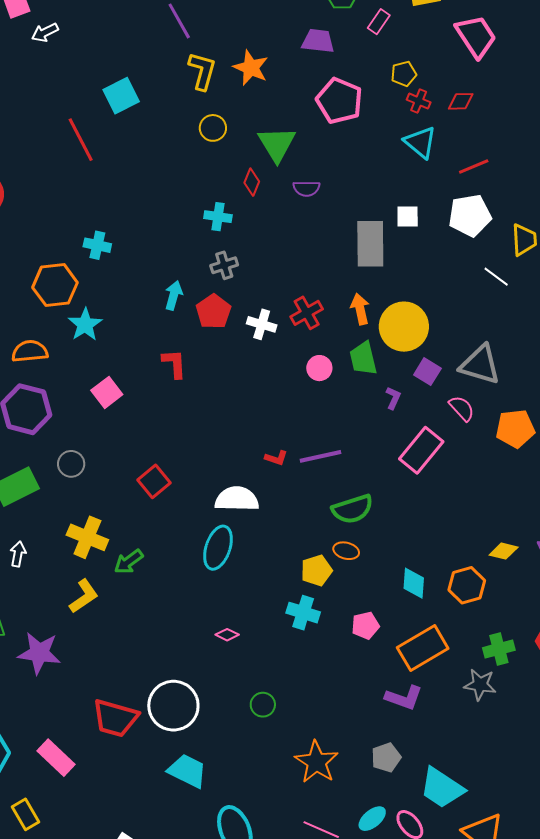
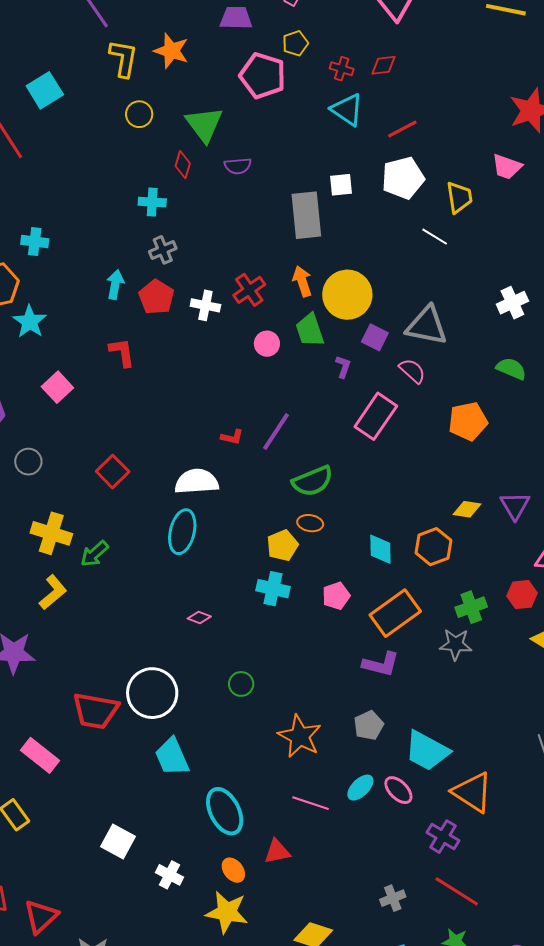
yellow pentagon: (404, 74) -> (295, 43), moved
orange pentagon: (515, 429) -> (468, 421), moved
purple line: (320, 456) -> (276, 432), turned -39
cyan trapezoid: (187, 771) -> (172, 757), turned -135

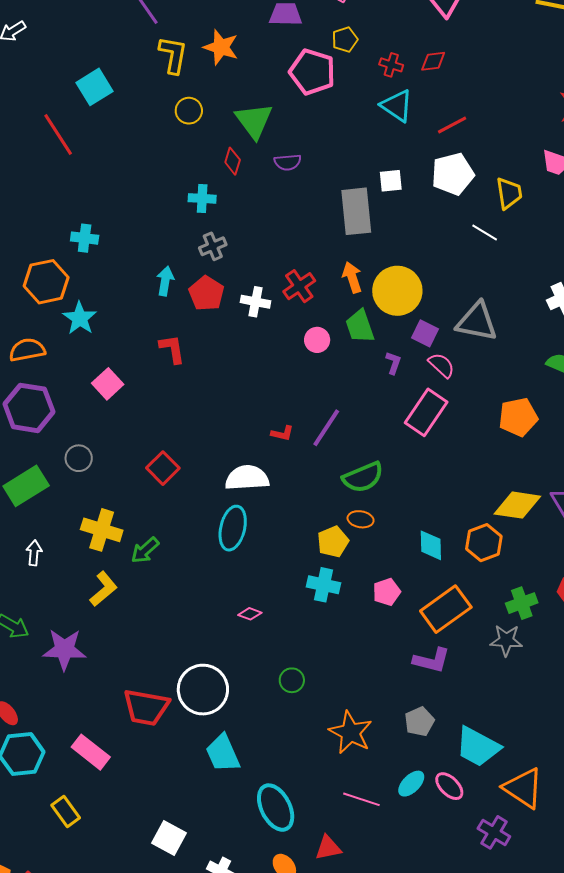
pink semicircle: (412, 371) -> (441, 365), moved
yellow diamond: (467, 509) -> (517, 505), size x1.6

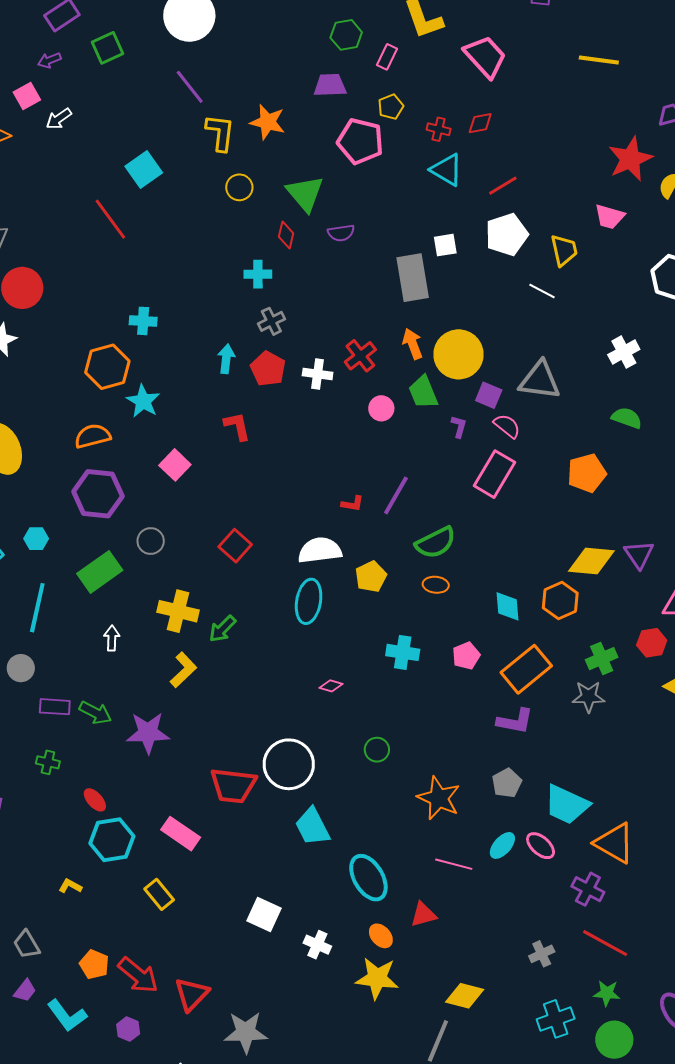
yellow pentagon: (333, 542) -> (371, 577), moved

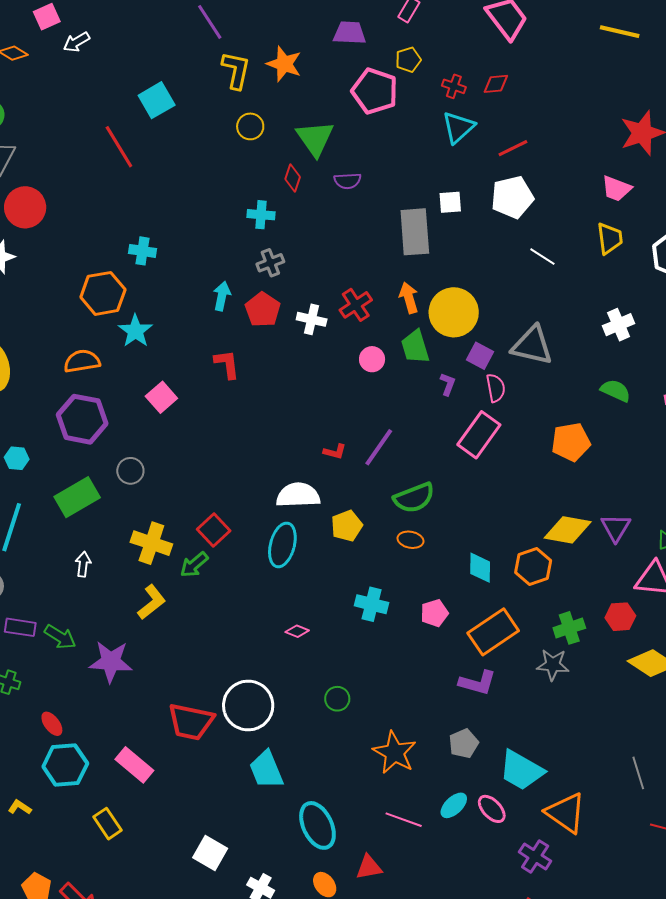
cyan triangle: (447, 170) -> (458, 127), turned 42
yellow trapezoid: (564, 250) -> (610, 239), moved
pink semicircle: (507, 426) -> (496, 388), turned 36
red square: (235, 546) -> (214, 530), moved

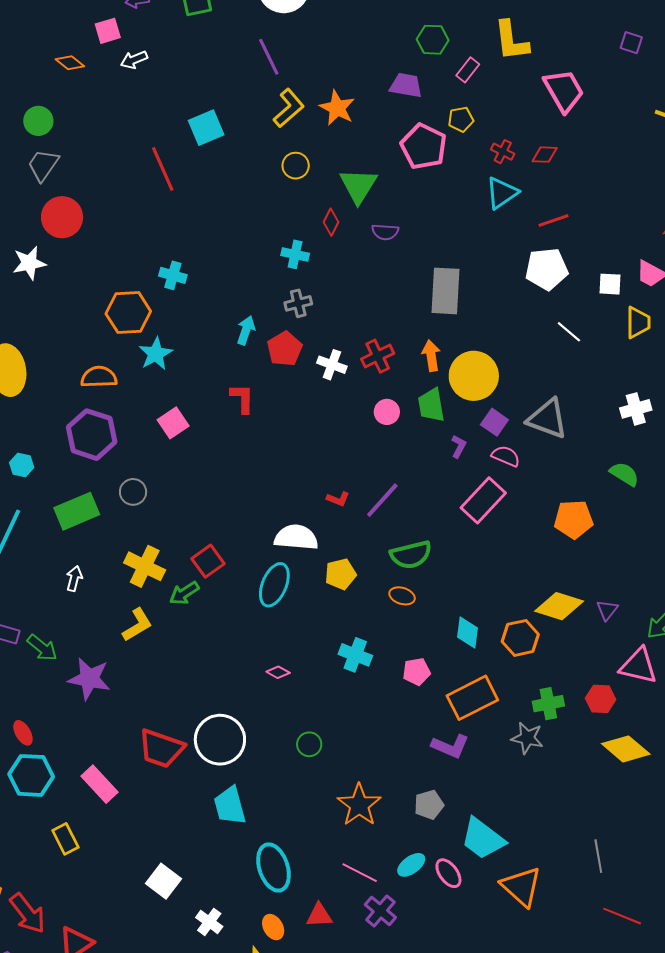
yellow L-shape: (236, 70) -> (289, 108), turned 30
white square: (450, 202) -> (610, 284), moved
pink semicircle: (496, 388) -> (506, 456), turned -64
purple triangle: (616, 528) -> (607, 610), size x0.7
purple cross: (535, 857) -> (380, 911), moved

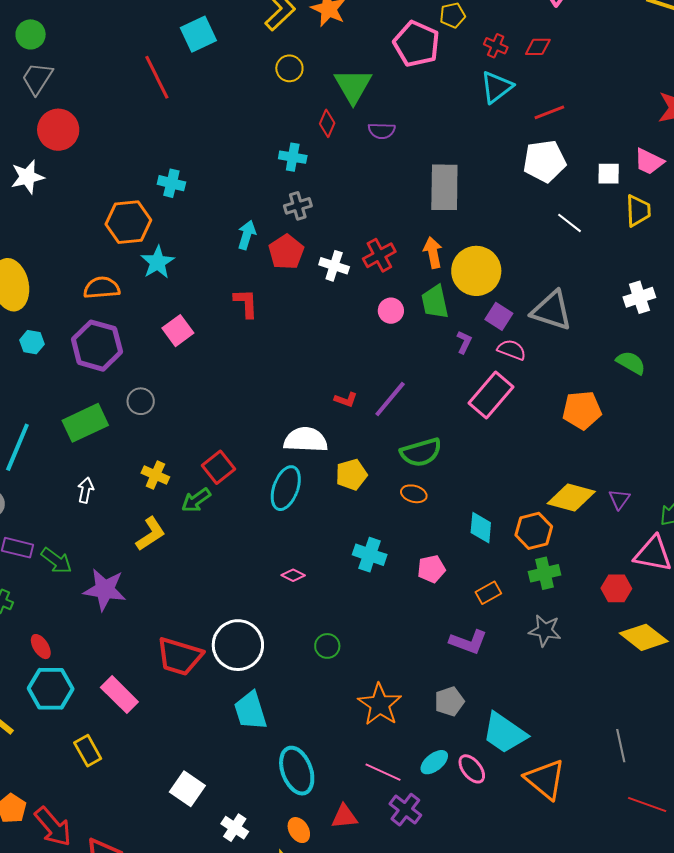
cyan hexagon: (22, 465) -> (32, 342), moved
yellow cross: (145, 566) -> (155, 475), size x0.7
orange rectangle: (472, 698) -> (488, 593), size x0.5
green cross: (548, 704) -> (545, 573), moved

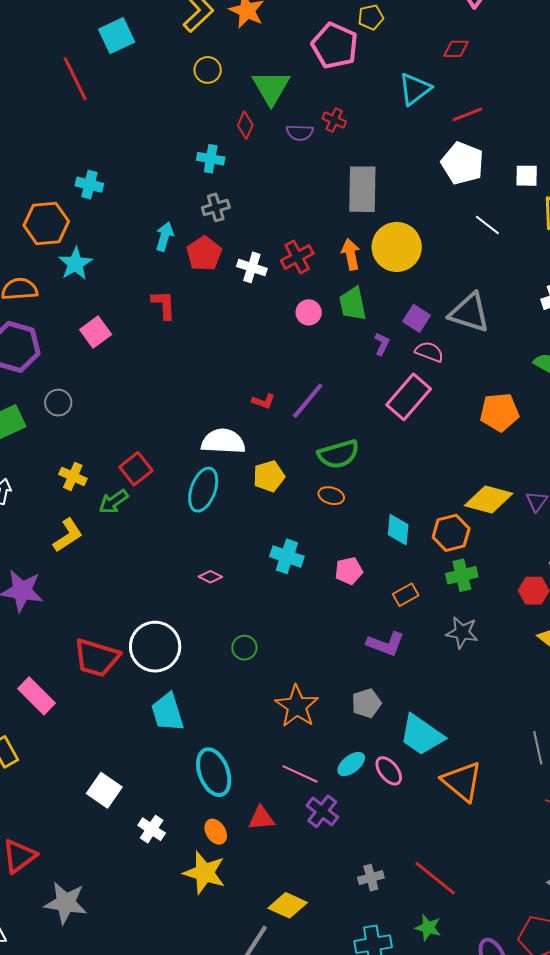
red cross: (496, 46) -> (334, 120), moved
white pentagon: (544, 161) -> (462, 163), turned 30
yellow circle: (476, 271) -> (397, 247), moved

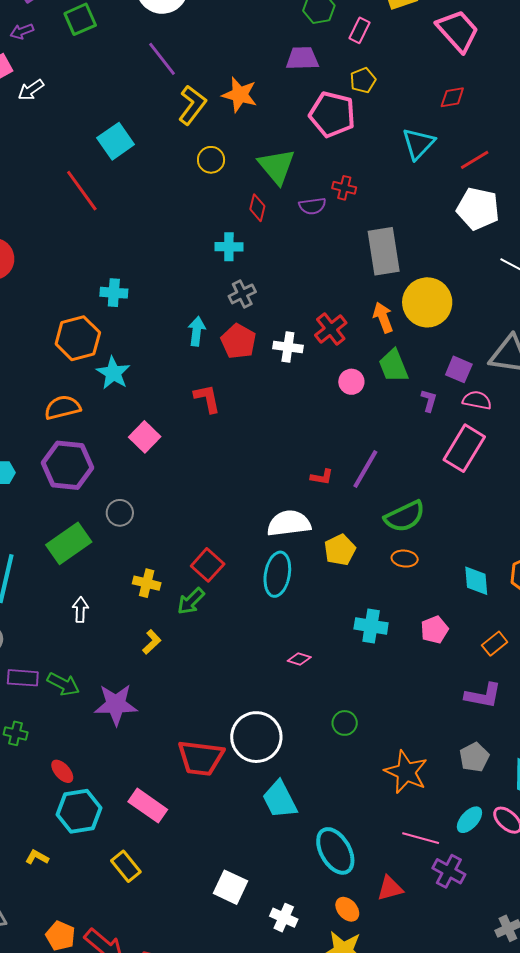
yellow L-shape: (68, 535) -> (152, 642), size x0.7

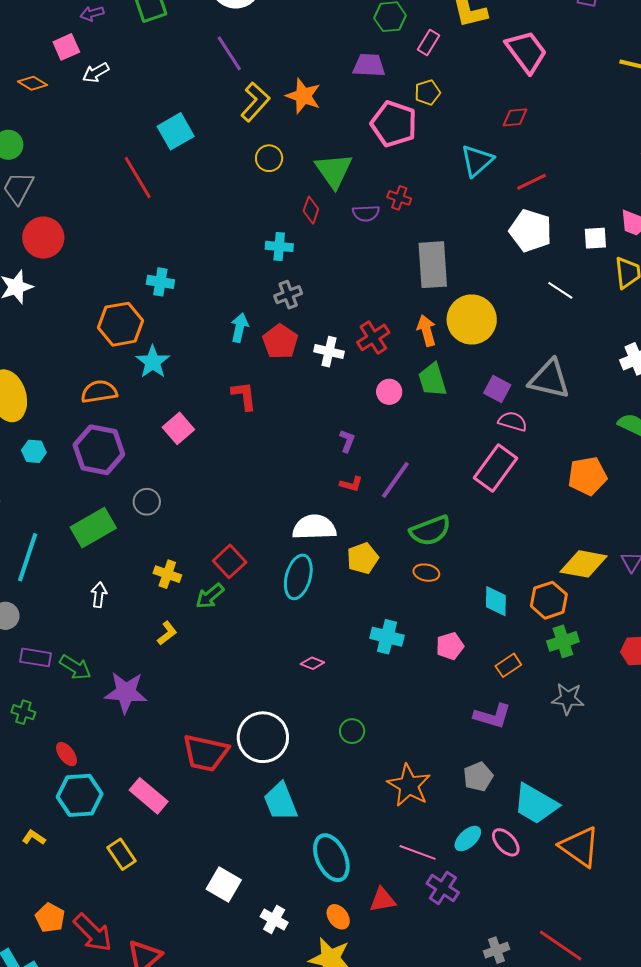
purple L-shape: (429, 401) -> (347, 441), moved

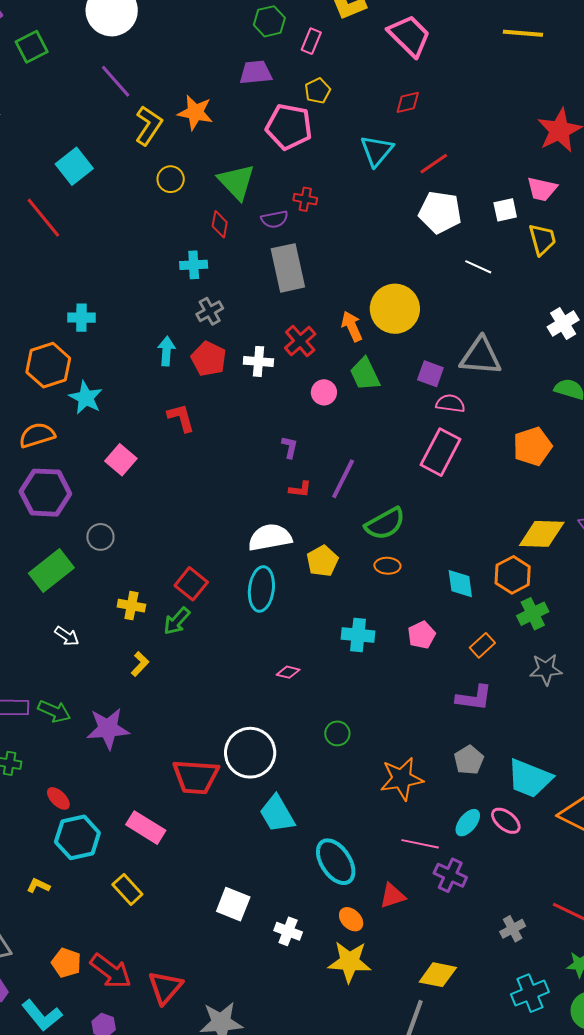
gray rectangle: (433, 265) -> (288, 268), moved
white arrow: (99, 595) -> (67, 636), turned 125
orange star: (409, 785) -> (402, 779), turned -30

